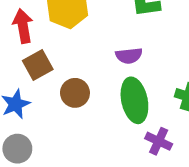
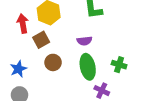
brown square: (38, 65) -> (41, 40), moved

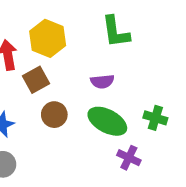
green ellipse: (88, 67) -> (107, 121), turned -50

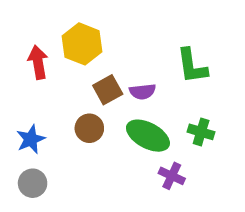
green L-shape: (116, 32) -> (192, 66), moved
brown square: (36, 80) -> (108, 90), moved

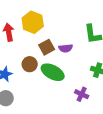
brown circle: (89, 128) -> (30, 64), moved
green ellipse: (148, 136) -> (53, 72), moved

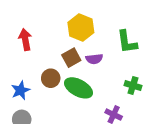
yellow hexagon: (33, 22) -> (81, 27), moved

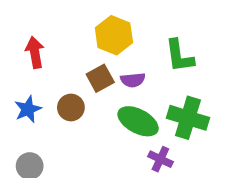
green cross: (133, 85) -> (188, 118), size x1.6
green ellipse: (79, 88) -> (138, 121), moved
blue star: (20, 90) -> (28, 109), moved

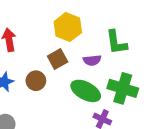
purple semicircle: (133, 80) -> (92, 60), moved

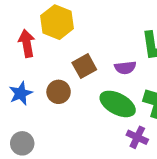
yellow hexagon: (68, 27) -> (57, 22), moved

